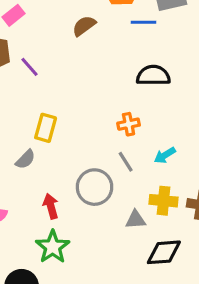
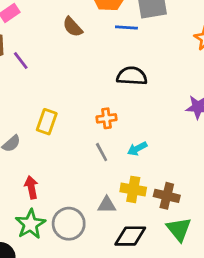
brown semicircle: (84, 26) -> (73, 27), turned -100
yellow rectangle: (46, 128) -> (47, 122), moved
gray circle: (95, 187) -> (69, 224), moved

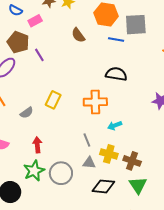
orange cross: (106, 118) -> (95, 102), size x1.6
gray line: (102, 152) -> (87, 140), moved

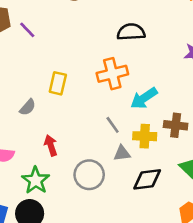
cyan arrow: (115, 126) -> (144, 98), size x1.5
brown cross: (132, 161) -> (176, 125), moved
green star: (34, 171) -> (36, 180), moved

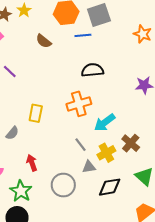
brown cross: (176, 125) -> (131, 143), turned 36
yellow cross: (145, 136) -> (106, 153), turned -30

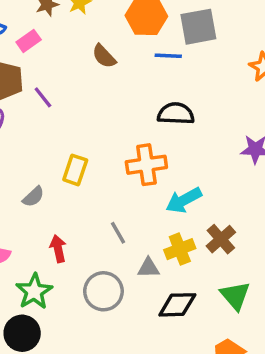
gray line: (80, 145) -> (118, 233), moved

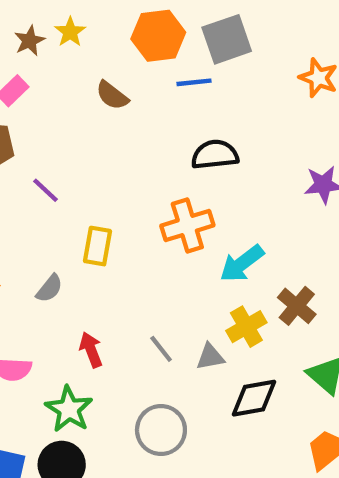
purple line: (43, 97) -> (45, 190), moved
gray line: (118, 233) -> (161, 349), moved
gray circle: (103, 291) -> (161, 430), moved

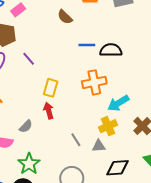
blue line: (194, 82) -> (87, 45), moved
gray semicircle: (49, 288) -> (26, 126), moved
yellow cross: (246, 327) -> (108, 126), moved
red arrow: (91, 350) -> (49, 111), moved

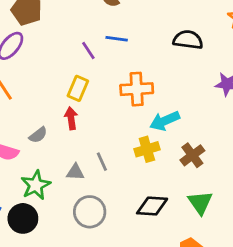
blue line: (87, 45) -> (117, 39), moved
black semicircle: (111, 50) -> (188, 40), moved
purple line: (29, 59) -> (88, 50), moved
gray triangle: (99, 146) -> (75, 172), moved

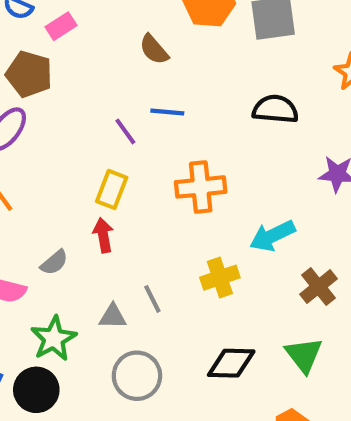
cyan arrow: (165, 121) -> (272, 236), moved
brown cross: (192, 155) -> (319, 287), moved

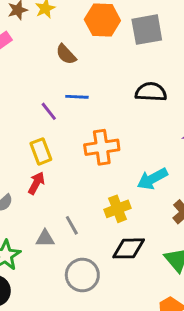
yellow rectangle: (112, 189) -> (41, 151), turned -40
red arrow: (103, 235) -> (36, 183), turned 40
black diamond: (231, 363) -> (129, 248), moved
gray circle: (137, 376) -> (82, 275), moved

